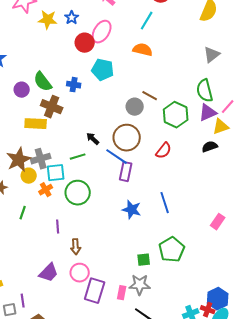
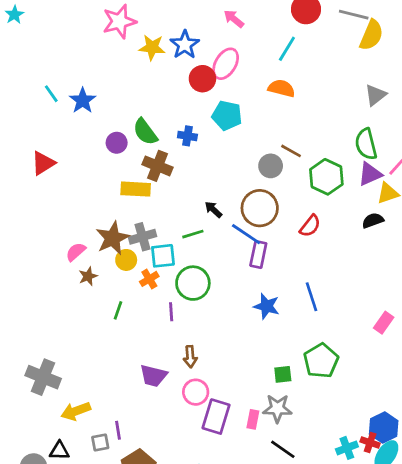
blue star: (72, 18) -> (185, 45), size x1.5
purple line: (58, 227) -> (171, 312), moved
purple trapezoid: (49, 273) -> (153, 376), moved, turned 60

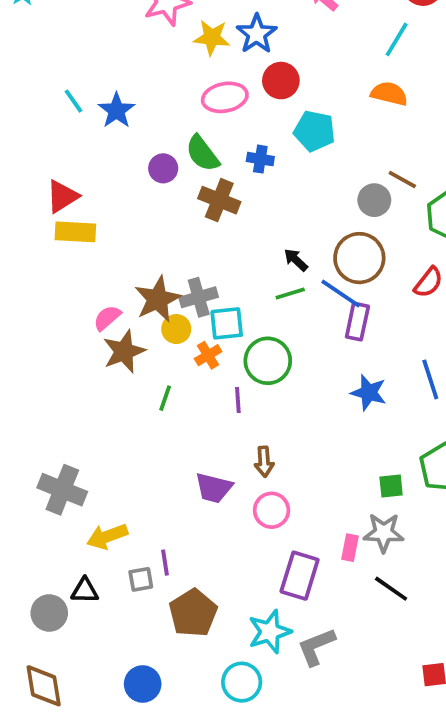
pink ellipse: (226, 64) -> (225, 97), moved, turned 48
yellow rectangle: (136, 189) -> (75, 232), moved
green line: (193, 234) -> (290, 294), moved
brown star: (88, 276) -> (124, 351), size x1.6
purple rectangle: (216, 417) -> (300, 576), moved

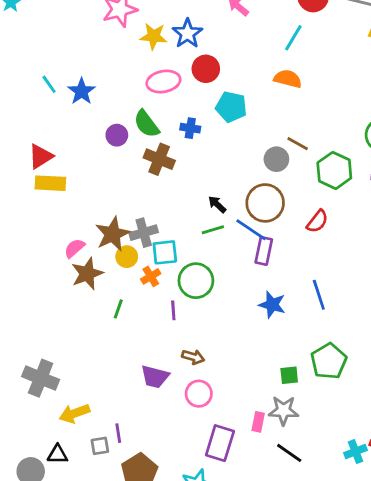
brown arrow: (264, 462) -> (193, 357), turned -70

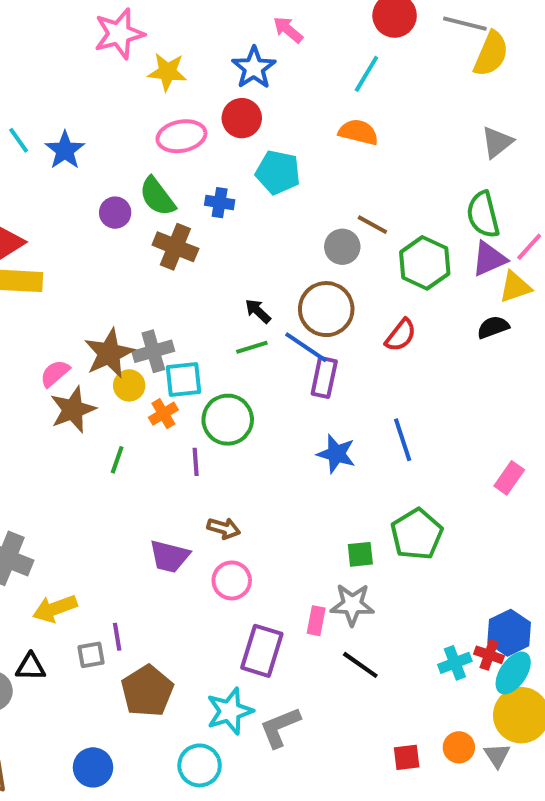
blue star: (187, 33) -> (254, 68), moved

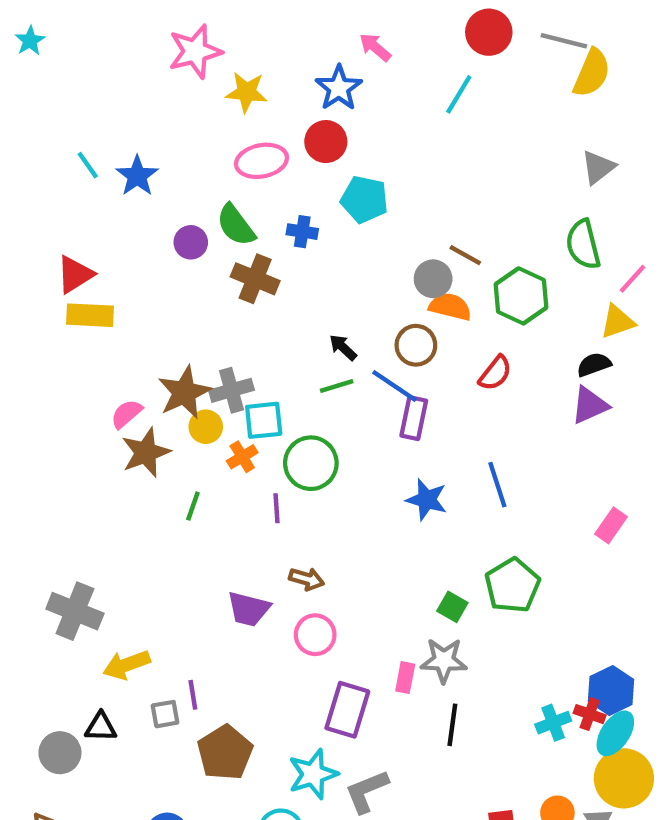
orange semicircle: (358, 132) -> (450, 307), moved
purple triangle: (489, 259) -> (590, 405), moved
brown circle: (326, 309) -> (416, 345), size x0.7
green square: (360, 554) -> (452, 607), turned 36
black line: (360, 665) -> (452, 725), turned 63

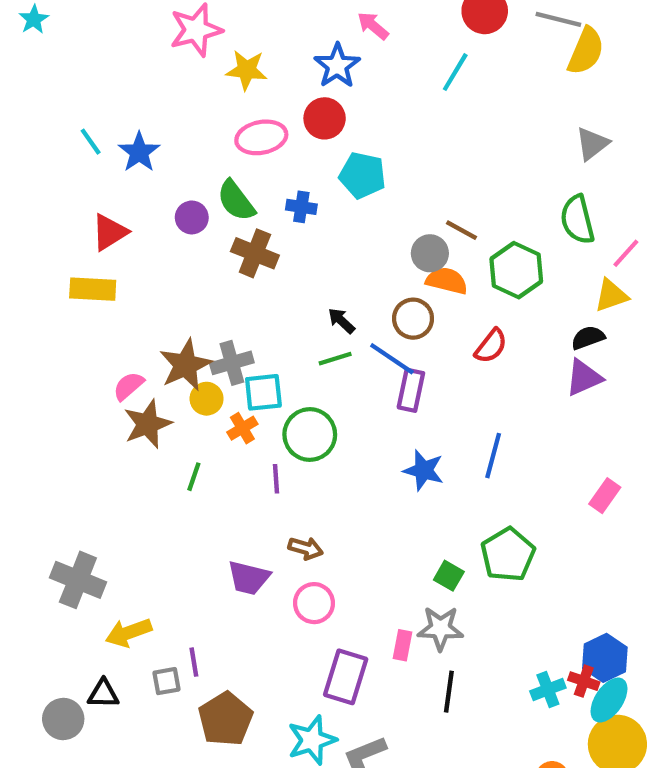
red triangle: (75, 274) -> (110, 232), moved
blue line: (497, 485) -> (493, 456), turned 33

